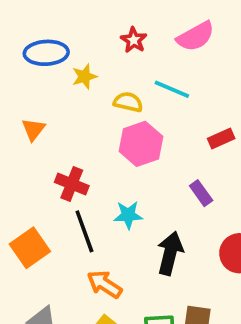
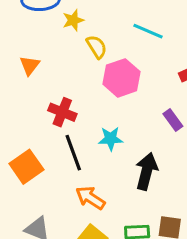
yellow semicircle: (128, 102) -> (97, 47), moved, turned 45

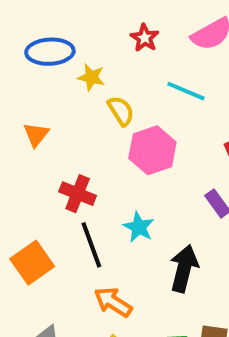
yellow star: (73, 20) -> (91, 77), turned 30
cyan star: (111, 139) -> (139, 227), turned 30

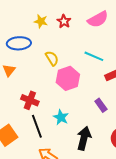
blue ellipse: (50, 52) -> (19, 43), moved
yellow star: (91, 77) -> (41, 21), moved
cyan line: (186, 91) -> (94, 56), moved

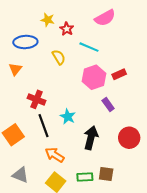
red star: (64, 21) -> (67, 29), moved
cyan line: (94, 56) -> (89, 47), moved
pink hexagon: (68, 78) -> (94, 77), moved

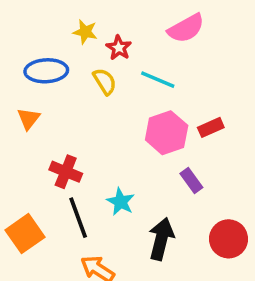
yellow semicircle: (59, 57) -> (105, 81), moved

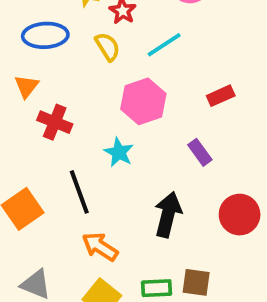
cyan line: (158, 80) -> (164, 45), turned -56
pink hexagon: (167, 133) -> (143, 101), moved
red cross: (66, 172) -> (55, 122), moved
cyan star: (121, 202) -> (119, 152), moved

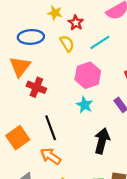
orange triangle: (26, 86) -> (20, 66), size x1.5
cyan star: (119, 152) -> (85, 105), moved
orange arrow: (100, 247) -> (51, 156), moved

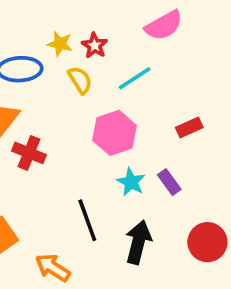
yellow star: (55, 13) -> (60, 44), moved
cyan star: (85, 105) -> (131, 182), moved
black line: (51, 128) -> (87, 220), moved

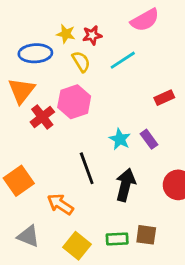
red star: (95, 45) -> (92, 35), turned 30
pink hexagon: (115, 133) -> (74, 102), moved
red cross: (29, 153) -> (42, 117), turned 30

